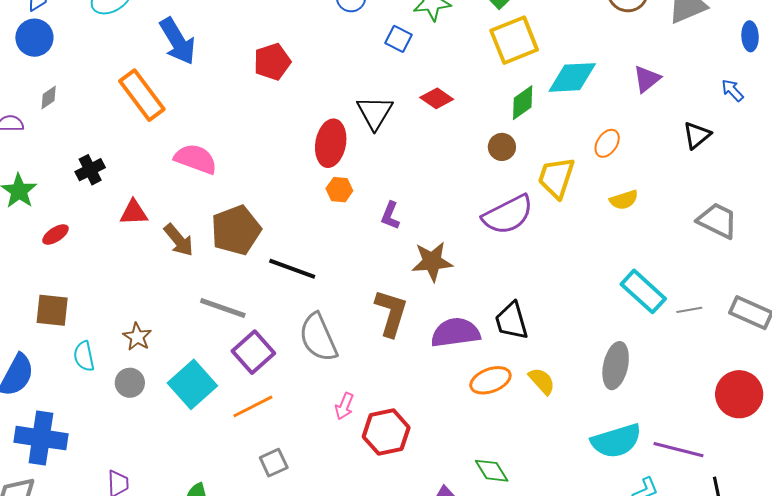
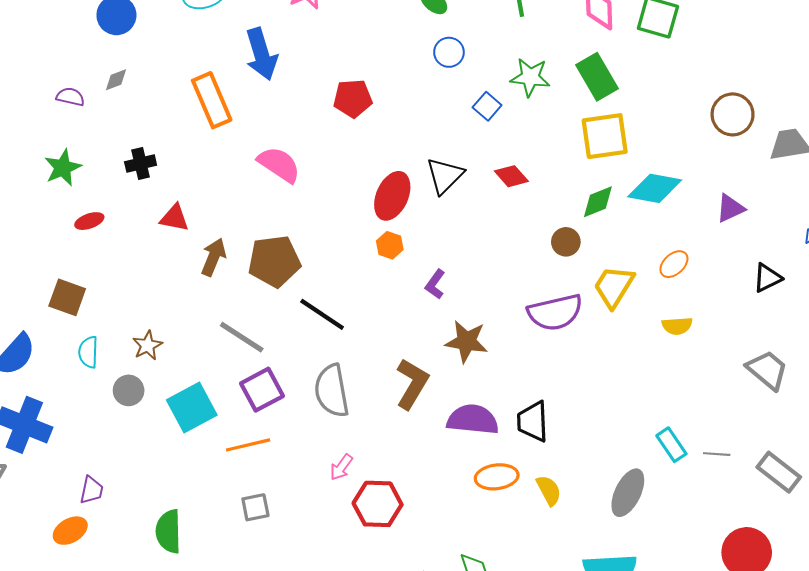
pink semicircle: (196, 159) -> (279, 164), moved
brown arrow: (179, 240) -> (213, 257), turned -132
cyan rectangle: (643, 291) -> (671, 445), moved, size x0.7

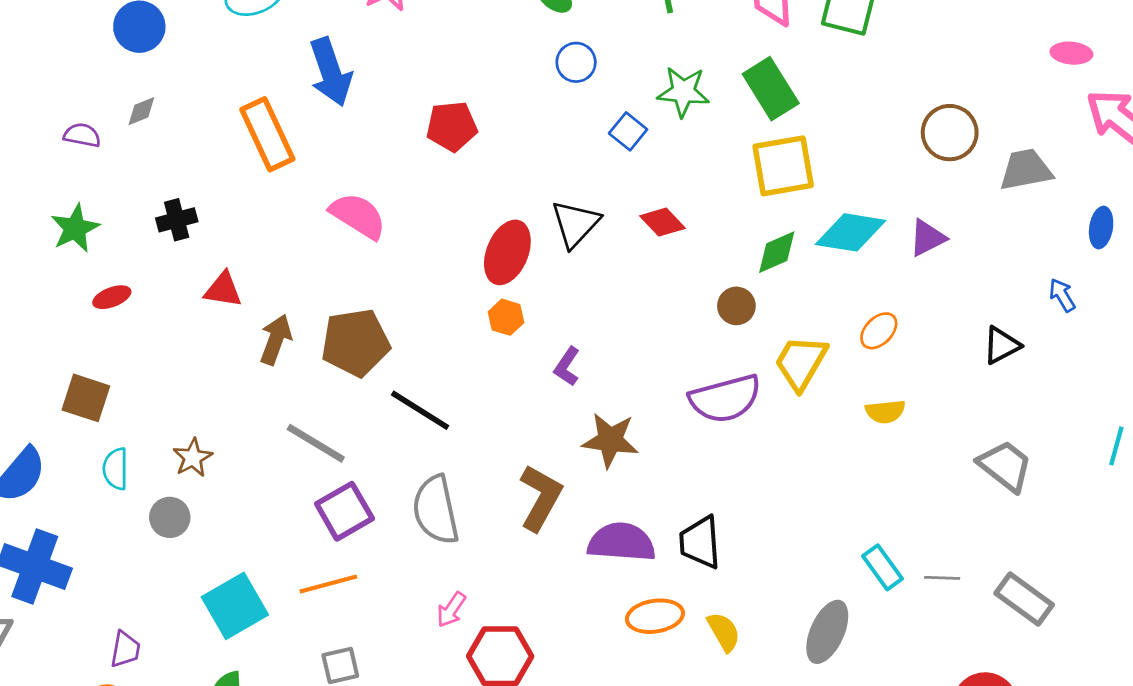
purple triangle: (730, 208) -> (927, 238), moved
cyan square: (192, 408) -> (235, 606), moved

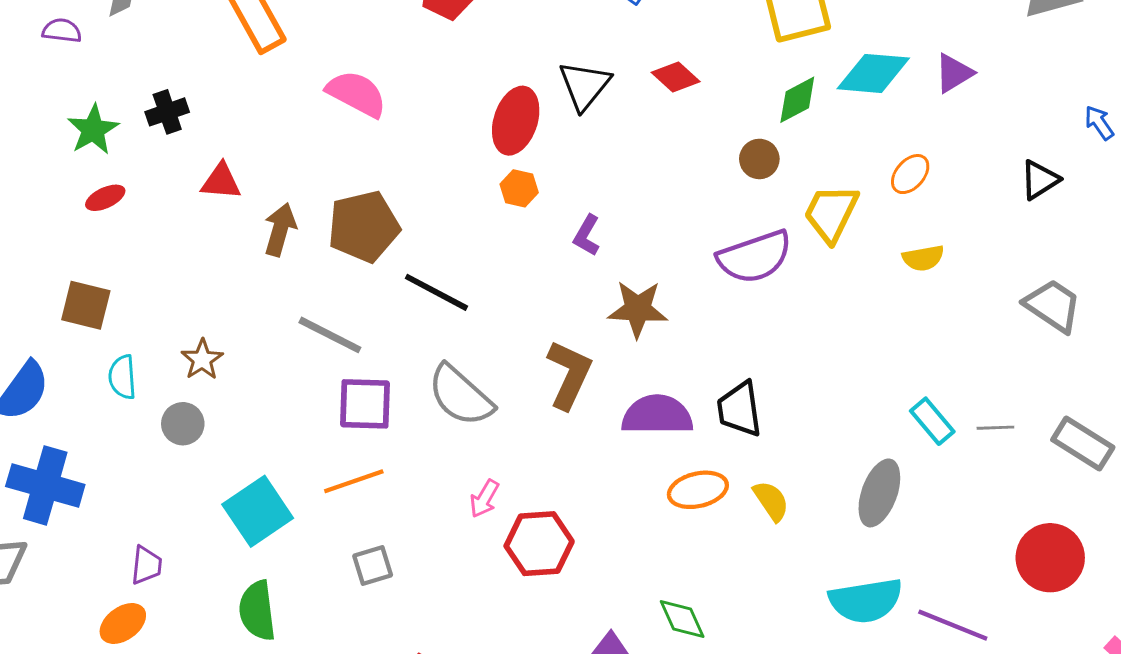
green star: (75, 228) -> (93, 130), moved
gray semicircle: (436, 510) -> (460, 395), turned -32
purple square: (344, 511) -> (365, 404), turned 36

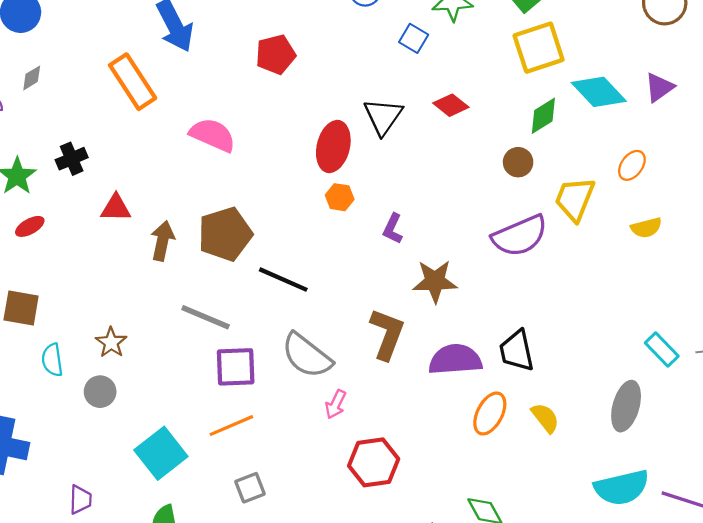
cyan diamond: (873, 73) -> (599, 92), turned 46
orange ellipse: (698, 490) -> (490, 413), turned -45
pink arrow: (484, 499) -> (336, 404), moved

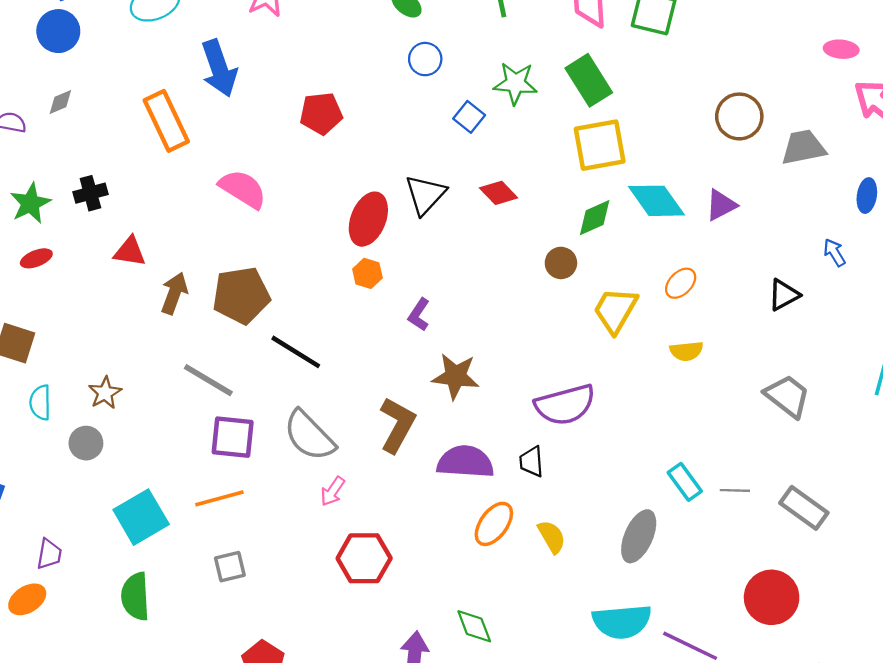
purple semicircle: (520, 236) -> (565, 405), moved
black trapezoid: (517, 351) -> (532, 462), size x0.7

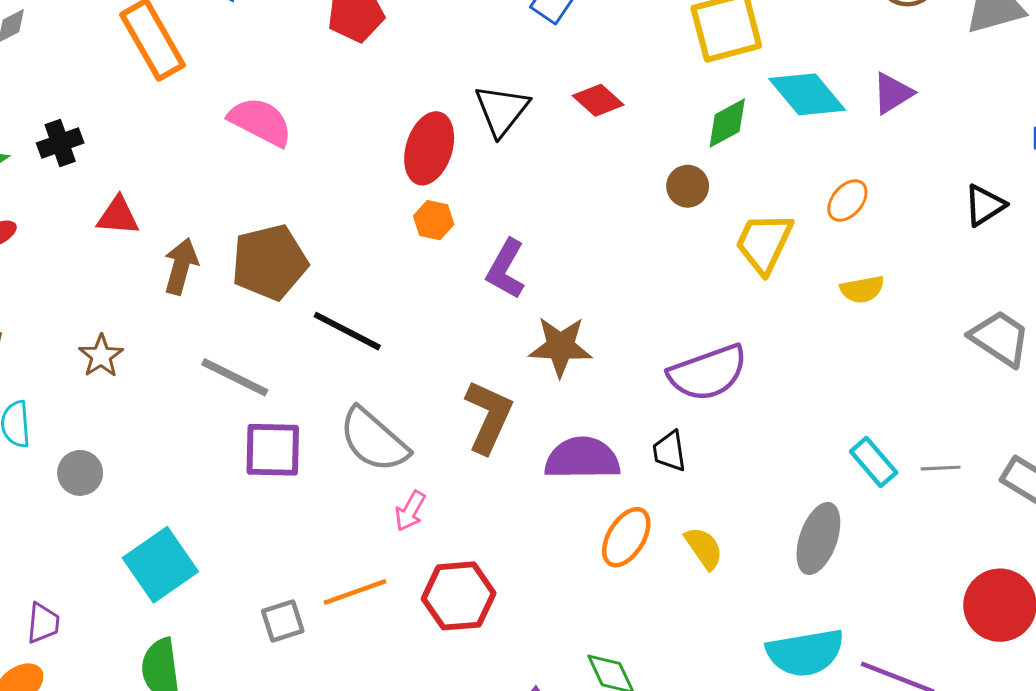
purple L-shape: (419, 315) -> (506, 269), size x1.4
brown star: (105, 393) -> (101, 356), moved
orange line: (219, 498) -> (355, 592), moved

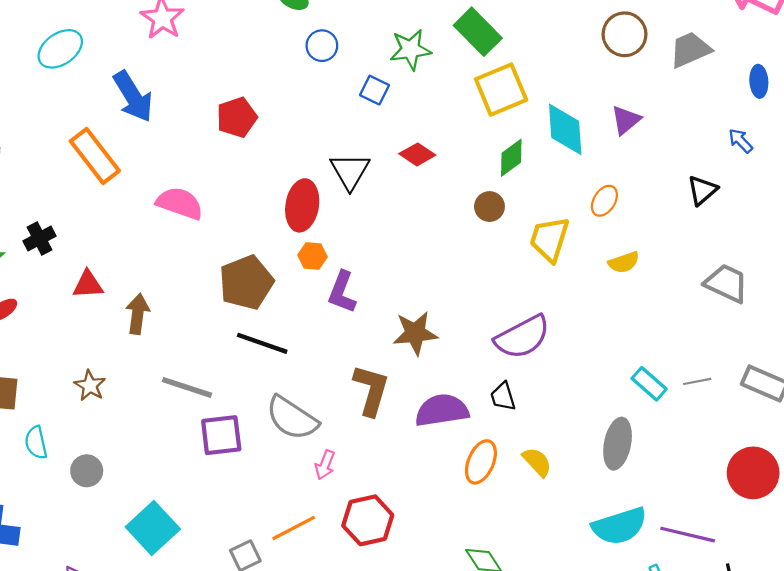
cyan diamond: (807, 94) -> (565, 129), turned 44
brown pentagon: (269, 262) -> (246, 282), moved
purple L-shape: (506, 269) -> (342, 292), moved

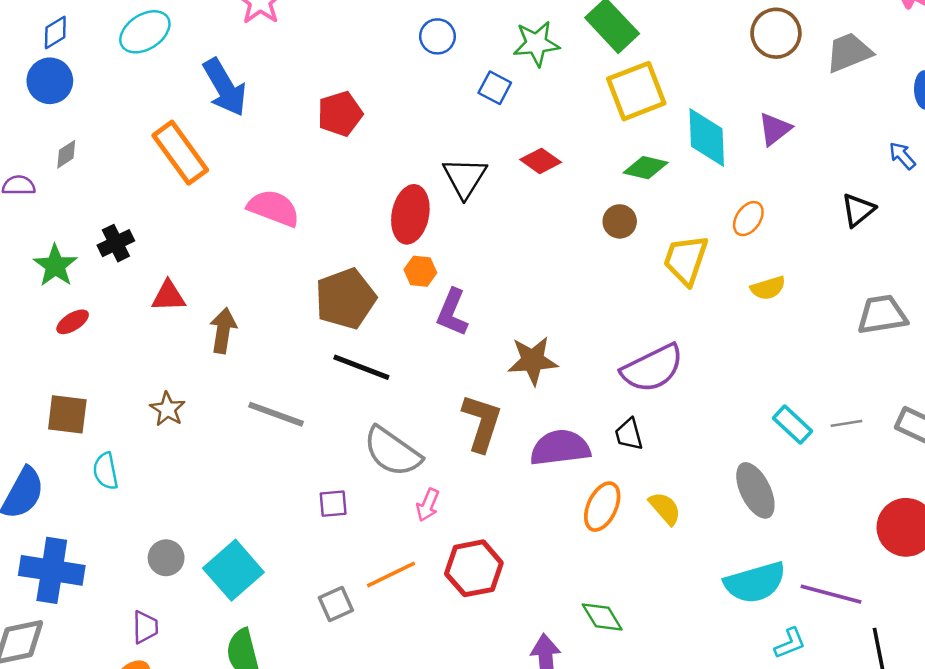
green diamond: (511, 158) -> (646, 168), turned 48
gray trapezoid: (726, 283) -> (882, 315), turned -36
purple square: (221, 435) -> (333, 504), moved, size x0.6
gray ellipse: (618, 444) -> (755, 490), turned -39
gray circle: (87, 471) -> (166, 558), moved

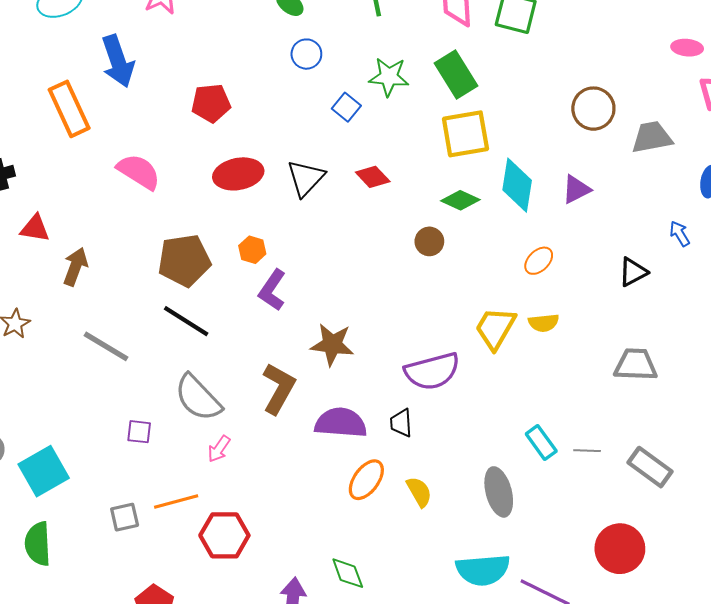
red ellipse: (410, 214) -> (238, 174), moved, turned 57
yellow trapezoid: (686, 260) -> (495, 328), moved
red hexagon: (474, 568) -> (224, 535), moved

